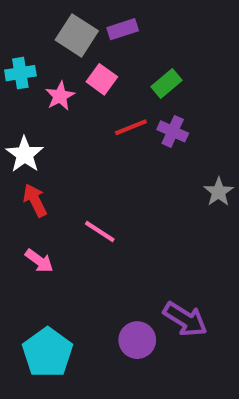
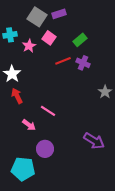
pink arrow: (39, 261) -> (29, 125), moved
purple arrow: (185, 319) -> (94, 141), moved
purple circle: (137, 340) -> (45, 149), moved
cyan pentagon: (48, 353) -> (23, 169), turned -30

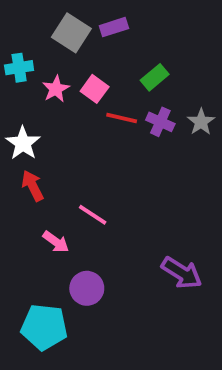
pink square: (49, 38) -> (95, 89), moved
red line: (63, 61) -> (122, 118), turned 35
gray star: (105, 92) -> (201, 122), moved

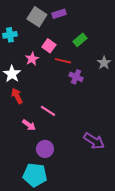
pink star: (56, 89) -> (32, 59), moved
purple cross: (160, 122) -> (76, 77), moved
cyan pentagon: (44, 327) -> (35, 175), moved

